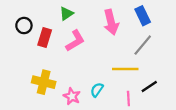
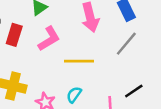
yellow line: (125, 69) -> (79, 61), moved

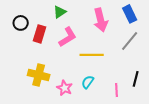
black line: (134, 91) -> (136, 79), turned -42

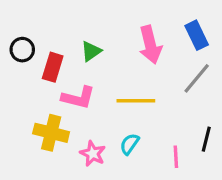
green triangle: (60, 12) -> (91, 51), moved
pink L-shape: (68, 37) -> (78, 98), moved, turned 45

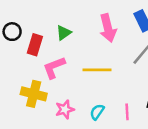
pink L-shape: (78, 98) -> (54, 68), turned 145
cyan semicircle: (129, 144) -> (97, 112), moved
pink star: (93, 154) -> (65, 109), turned 30

